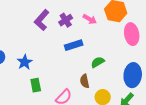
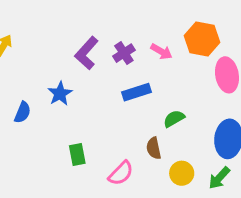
blue star: (25, 62) -> (60, 94), moved

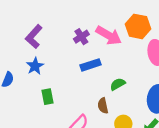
pink arrow: (161, 51) -> (109, 35), size x1.6
purple L-shape: (87, 53) -> (34, 37), moved
green rectangle: (77, 154) -> (47, 97), moved

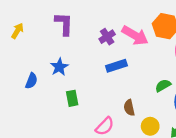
purple L-shape: (34, 37) -> (64, 24), moved, turned 140
green semicircle: (118, 84) -> (163, 86), moved

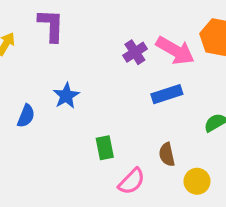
purple L-shape: (64, 24) -> (51, 25), moved
blue rectangle: (116, 66) -> (167, 94), moved
green rectangle: (72, 98) -> (105, 148), moved

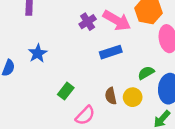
green rectangle: (105, 148) -> (66, 91), turned 49
yellow circle: (197, 181) -> (133, 97), moved

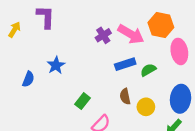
green semicircle: (146, 73) -> (148, 70), moved
brown semicircle: (111, 96) -> (125, 96), moved

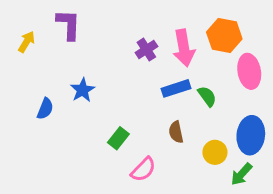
pink arrow: (131, 34) -> (184, 48), turned 50
green semicircle: (148, 70) -> (207, 96), turned 84
yellow circle: (146, 107) -> (215, 152), moved

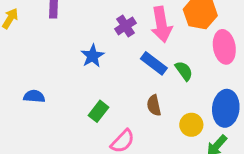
blue rectangle: (176, 88) -> (154, 63), turned 55
blue star: (83, 90) -> (93, 56), moved
blue semicircle: (45, 109) -> (34, 96), moved, turned -108

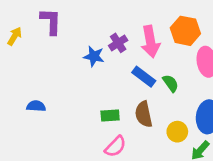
blue star: (93, 56) -> (94, 56), moved, turned -30
brown semicircle: (154, 105) -> (144, 114), size x1.4
green rectangle: (99, 111) -> (110, 116), moved, turned 48

